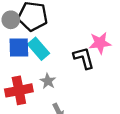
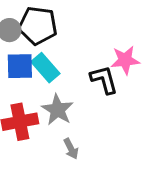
gray star: (48, 81) -> (57, 110), size x1.5

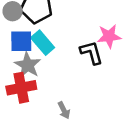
gray star: (57, 110) -> (28, 65), moved

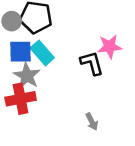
gray arrow: (64, 110) -> (92, 122), moved

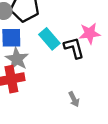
cyan rectangle: (42, 53) -> (49, 39), moved

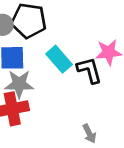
gray star: (17, 59) -> (19, 84), turned -30

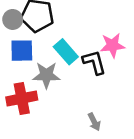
gray star: (19, 84) -> (46, 75), moved

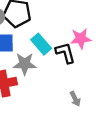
gray arrow: (94, 122) -> (75, 99), moved

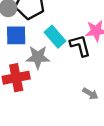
gray arrow: (75, 99) -> (90, 94), turned -32

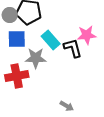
gray arrow: (90, 94) -> (67, 106), moved

